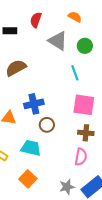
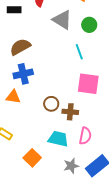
blue cross: (34, 104) -> (23, 74), moved
brown cross: (86, 133) -> (70, 112), moved
cyan trapezoid: (31, 148) -> (58, 139), moved

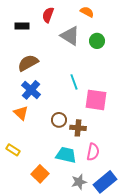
cyan line: (79, 52) -> (74, 82), moved
blue cross: (23, 74) -> (31, 90), turned -36
orange triangle: (13, 97) -> (21, 113), turned 35

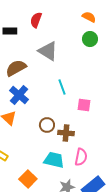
orange semicircle: (87, 12) -> (89, 17), moved
gray triangle: (70, 36) -> (48, 51), moved
green circle: (97, 41) -> (90, 39), moved
pink square: (96, 100) -> (84, 105), size x0.6

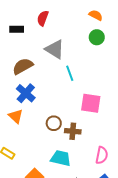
cyan line: (62, 87) -> (70, 73), moved
pink square: (84, 105) -> (91, 103), size x1.5
pink semicircle: (81, 157) -> (102, 155), moved

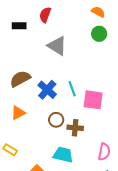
brown semicircle: (23, 66) -> (20, 79), moved
cyan line: (70, 73) -> (72, 89), moved
blue cross: (26, 93) -> (47, 90), moved
orange triangle: (16, 116) -> (18, 113), turned 49

